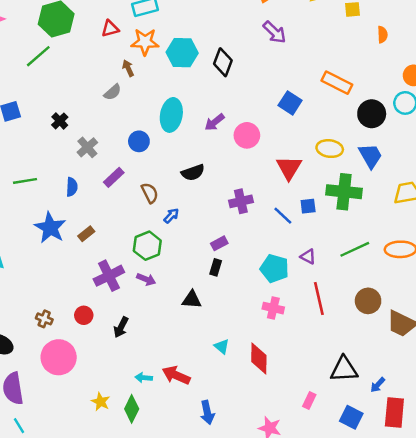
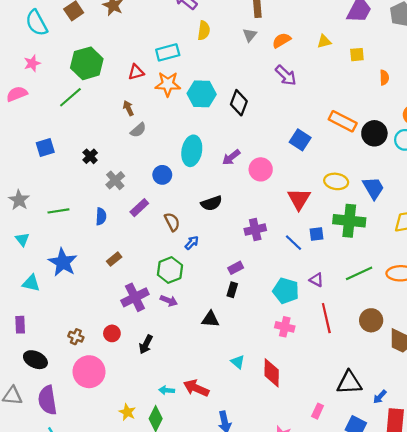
brown arrow: (128, 68) -> (128, 108), moved
black circle: (372, 114) -> (374, 133), moved
blue star: (50, 228) -> (63, 262), moved

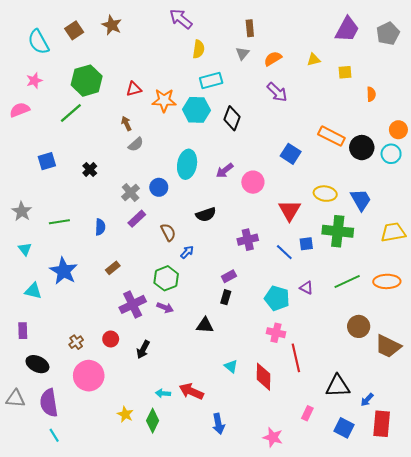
cyan rectangle: (168, 52) -> (211, 81), moved
gray cross: (115, 180) -> (131, 193), moved
red line: (326, 318) -> (296, 358), moved
brown cross: (76, 337) -> (76, 342), turned 32

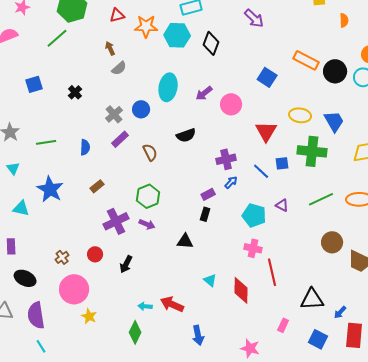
blue arrow: (187, 252) -> (231, 182), moved
yellow star: (125, 414) -> (89, 316), moved

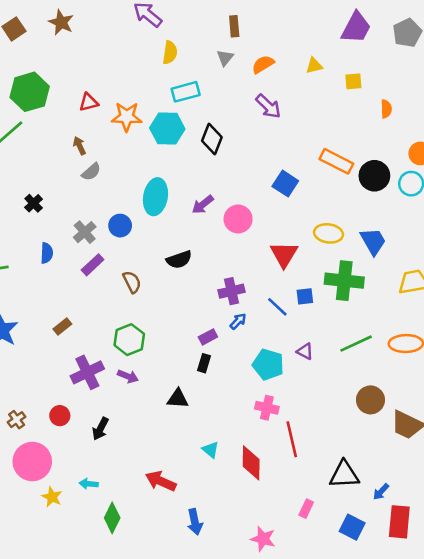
blue semicircle: (85, 147) -> (47, 253), moved
cyan arrow: (145, 306) -> (89, 484), moved

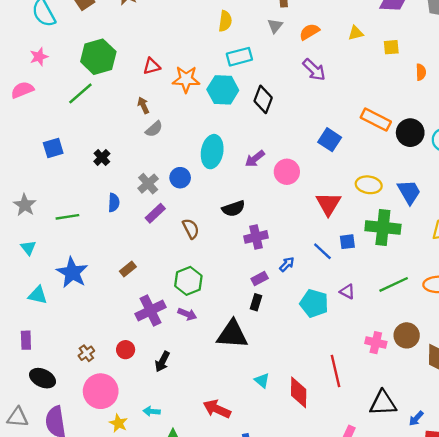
purple cross: (232, 291) -> (256, 237), moved
black triangle: (178, 399) -> (232, 334), size x1.6
pink cross: (267, 408) -> (376, 343), moved

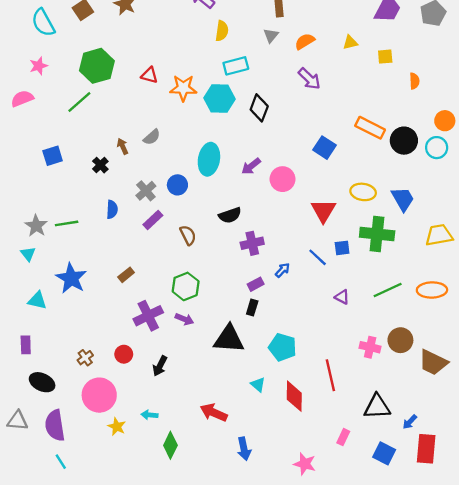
red triangle: (152, 66) -> (149, 75), turned 30
brown arrow: (143, 105) -> (123, 146), moved
gray star: (25, 205) -> (36, 226), moved
cyan pentagon: (314, 303) -> (283, 347), moved

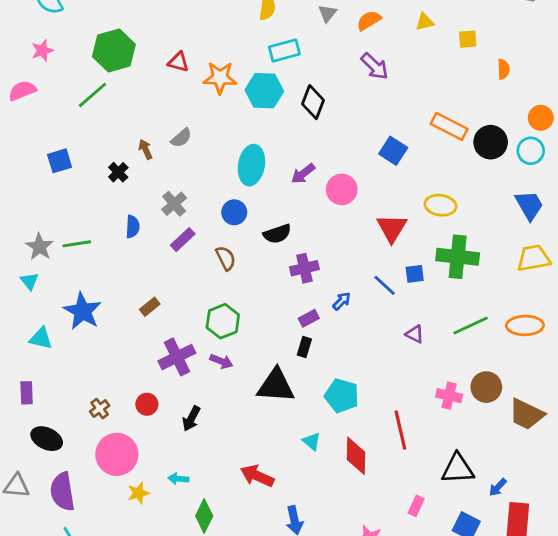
blue circle: (177, 185) -> (234, 212), moved
blue trapezoid: (403, 199) -> (529, 205), moved
yellow star: (117, 427) -> (138, 493), turned 30

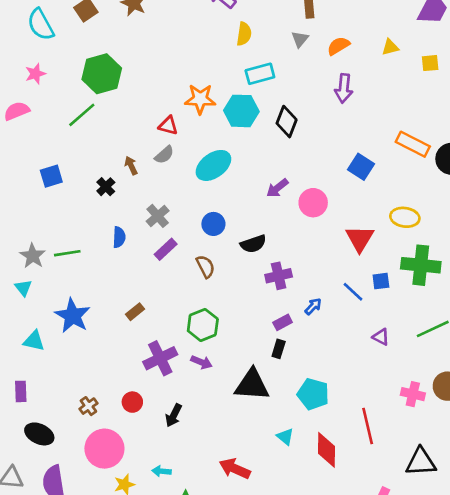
red triangle: (178, 62) -> (168, 126), moved
purple arrow: (375, 66) -> (344, 88), turned 52
cyan ellipse: (251, 165) -> (213, 165), moved, turned 44

